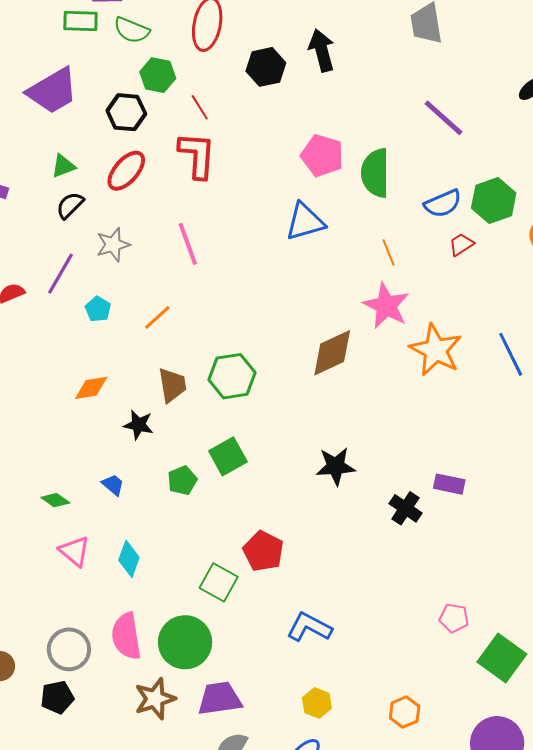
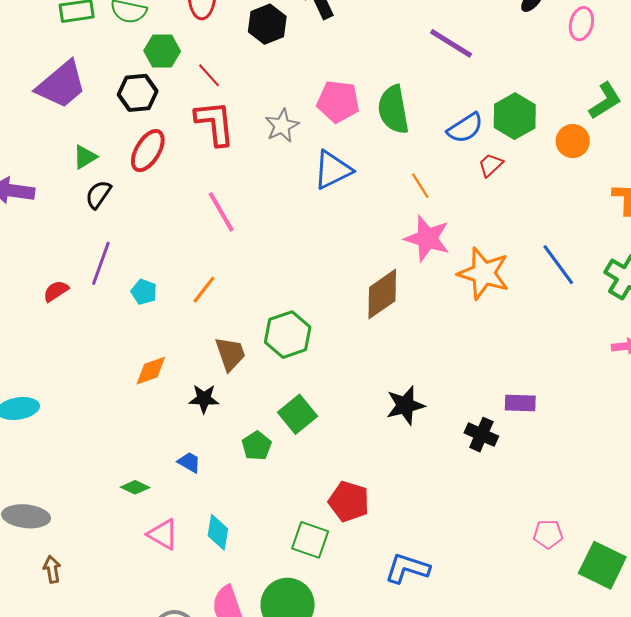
gray star: (113, 245) -> (282, 126), moved

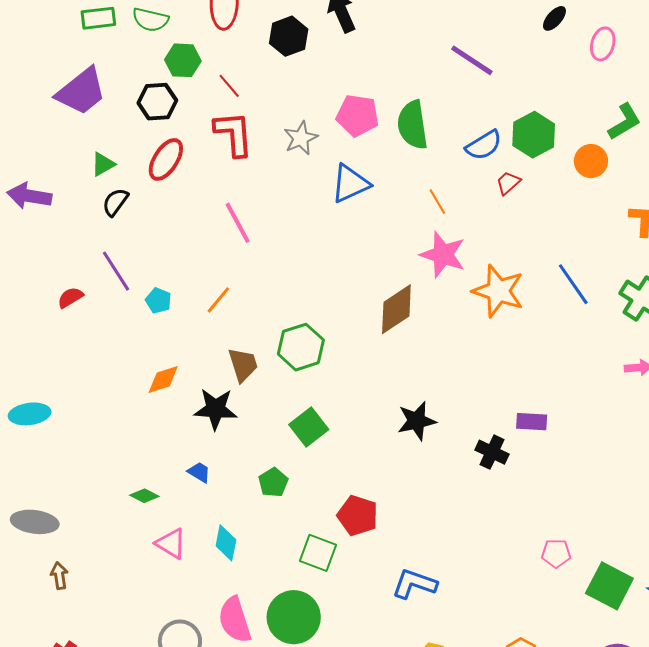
purple line: (101, 263) -> (116, 271), turned -54
black star: (204, 399) -> (216, 409), size x1.4
green pentagon: (257, 446) -> (273, 482), moved

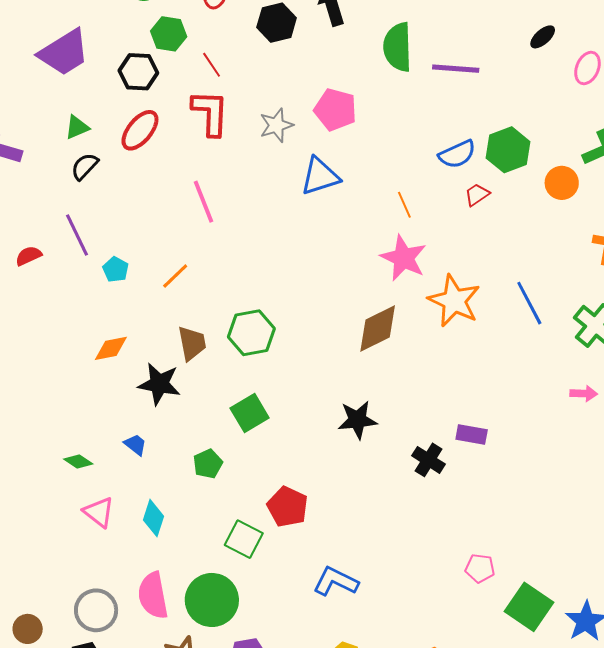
purple line: (472, 60) -> (456, 69), turned -36
green semicircle: (413, 125) -> (398, 47), moved
brown diamond: (396, 309) -> (378, 329), moved

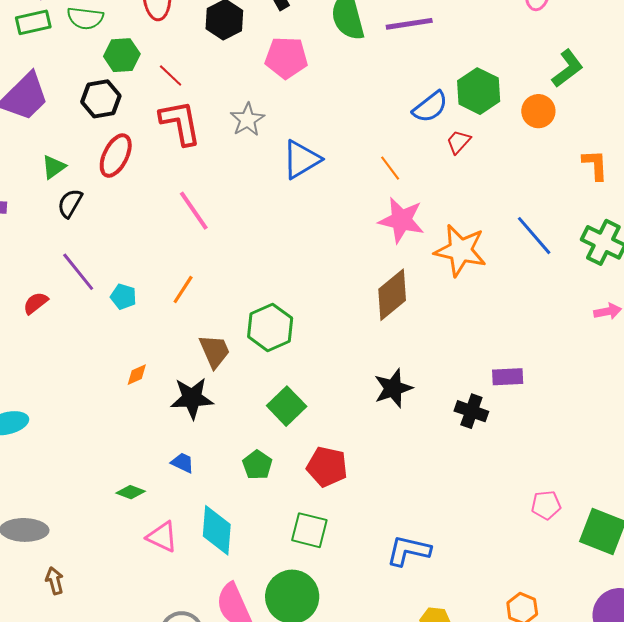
pink pentagon: (335, 110) -> (286, 58), moved
orange diamond: (111, 348) -> (137, 375), size x0.7
red pentagon: (288, 507) -> (327, 467), moved
cyan diamond: (153, 518) -> (217, 530), size x1.4

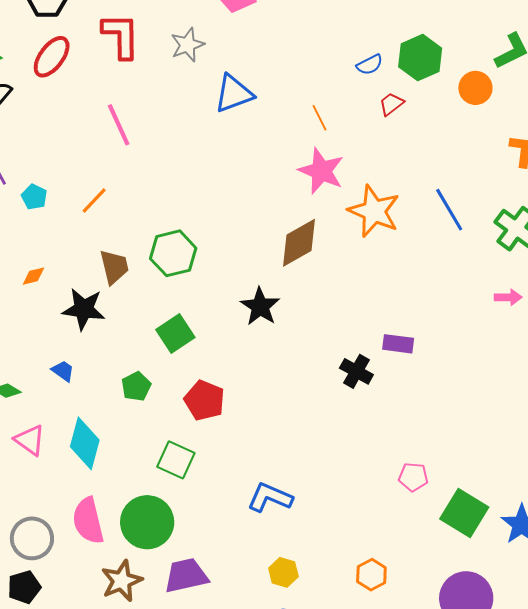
blue semicircle: (430, 107) -> (370, 65), size x0.7
black star: (393, 388) -> (260, 307), moved, turned -30

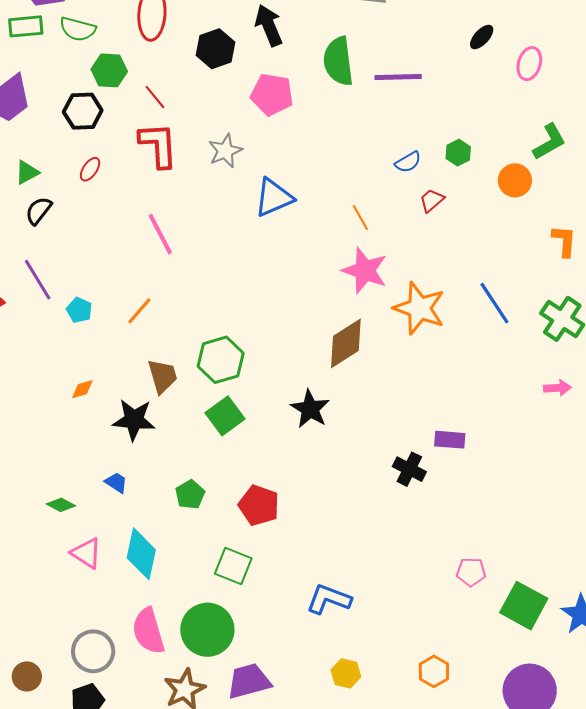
red ellipse: (52, 57) -> (90, 169), size x0.6
green hexagon: (420, 58) -> (458, 153), size x0.6
green square: (175, 334) -> (225, 416), moved

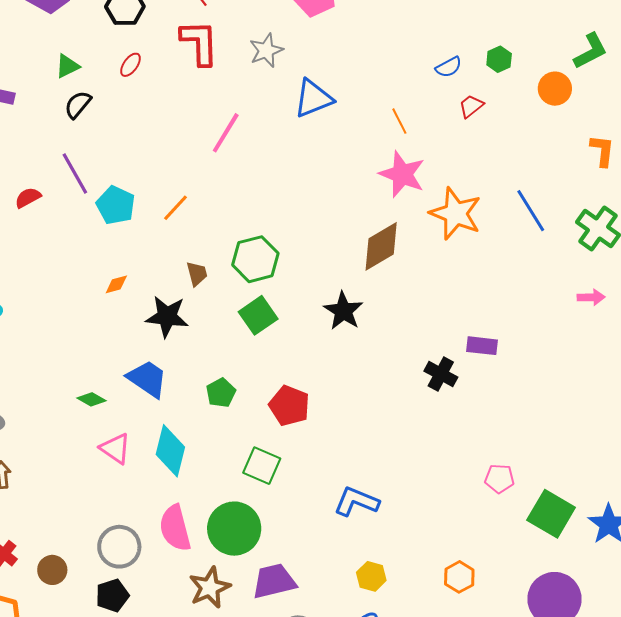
pink line: (160, 234) -> (226, 133), moved, turned 57
cyan pentagon: (79, 310) -> (116, 205), size x1.5
brown trapezoid: (162, 376) -> (197, 274), size x0.7
blue trapezoid: (116, 483) -> (147, 379), size x1.8

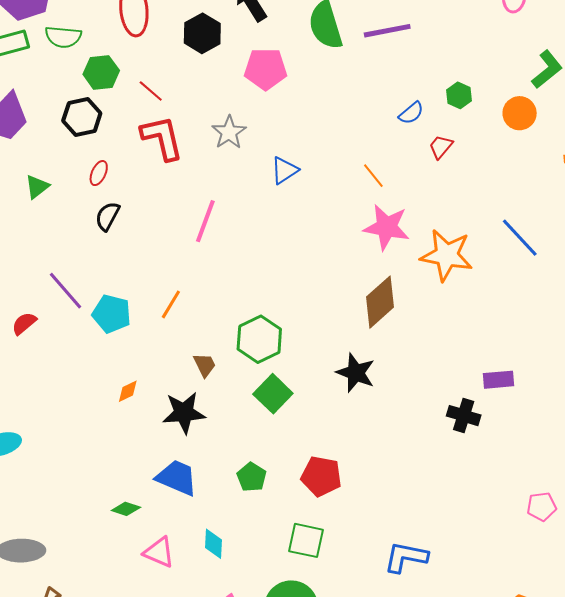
blue triangle: (313, 98) -> (285, 170), size x0.7
black semicircle: (78, 105) -> (107, 216), moved
cyan diamond: (170, 451) -> (213, 544), size x0.6

